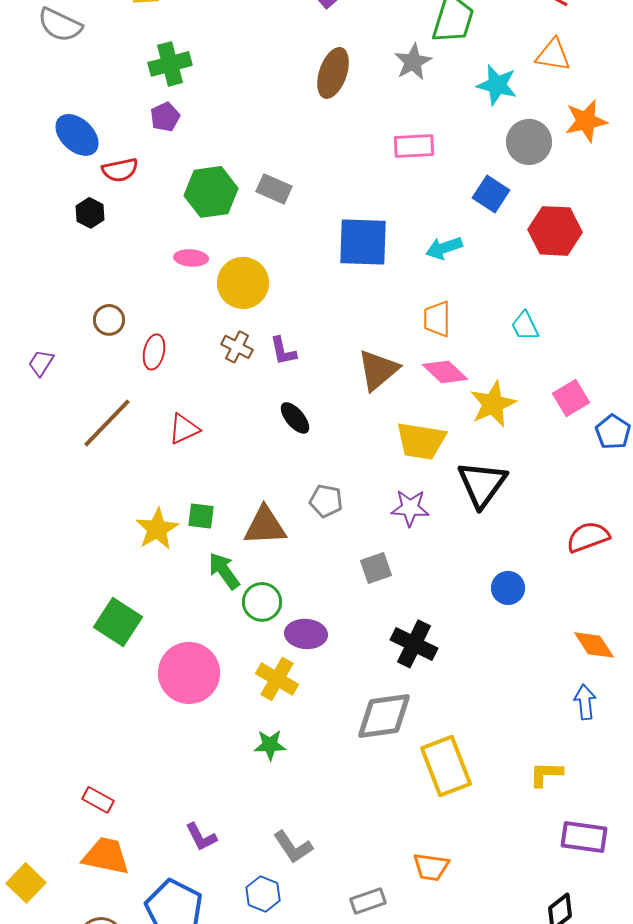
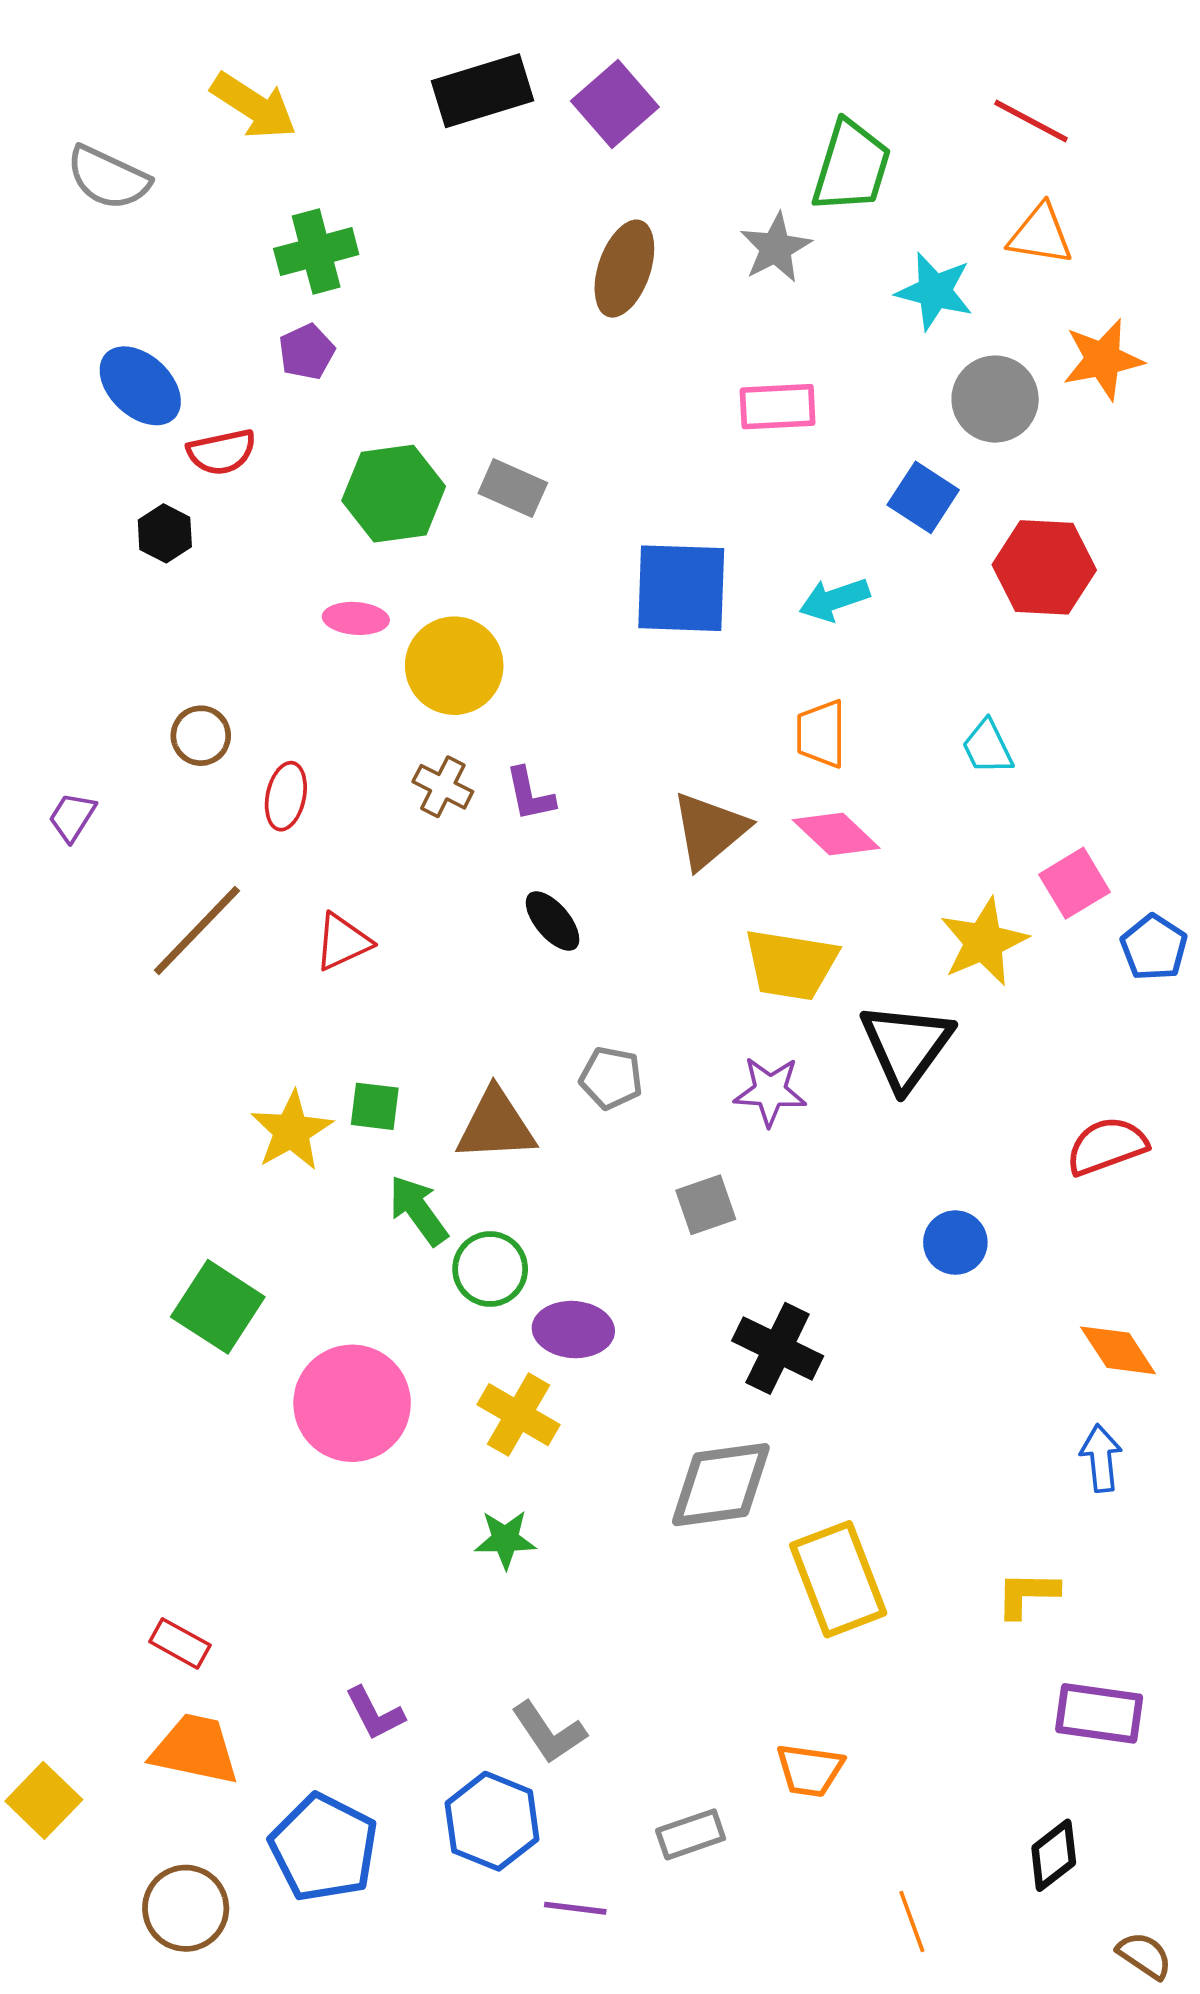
yellow star: (493, 404) -> (984, 942), moved
blue hexagon: (263, 894) -> (492, 1821), size x1.4

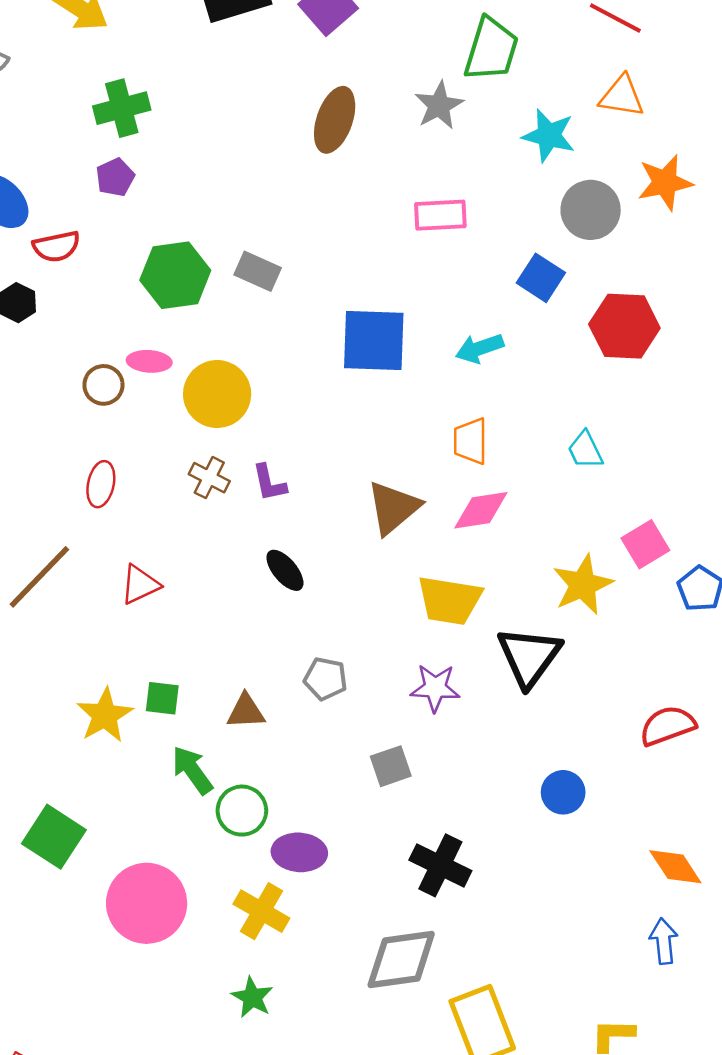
brown circle: (201, 736) -> (103, 385), moved
pink diamond: (836, 834) -> (481, 510), turned -52
brown triangle: (496, 1125) -> (246, 711), size x0.7
green star: (505, 1539) -> (252, 997), turned 30

